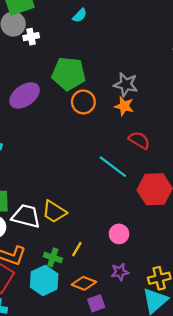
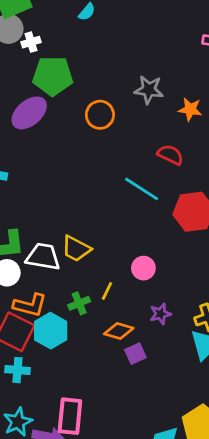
green pentagon: (69, 74) -> (53, 76), moved
orange star: (124, 106) -> (190, 109), moved
pink circle: (119, 234) -> (143, 268), moved
green cross: (53, 257) -> (79, 303), turned -36
cyan hexagon: (44, 280) -> (51, 331), moved

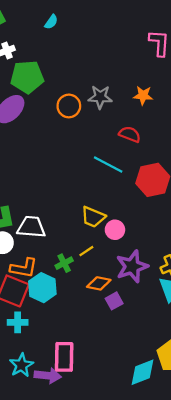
gray star: (149, 90) -> (100, 97), moved
yellow trapezoid: (76, 249) -> (93, 217), moved
yellow line: (107, 291) -> (86, 251), turned 35
purple star: (160, 314) -> (132, 266), size x1.8

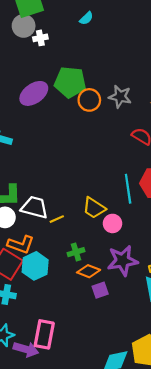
green pentagon: (27, 77) -> (70, 82), moved
cyan line: (108, 164) -> (128, 189), moved, turned 44
yellow line: (86, 251) -> (57, 219), moved
green cross: (64, 263) -> (76, 252), moved

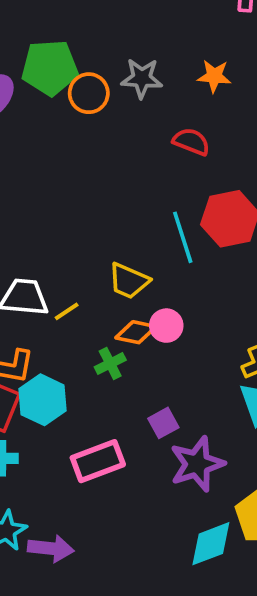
pink circle: (112, 223) -> (166, 326), moved
purple star: (123, 261) -> (197, 464), moved
orange diamond: (89, 271) -> (136, 332), moved
pink rectangle: (44, 334) -> (98, 461), moved, turned 68

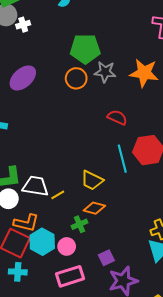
green pentagon: (50, 68) -> (85, 49), moved
orange star: (214, 76) -> (144, 73), size x1.6
red semicircle: (191, 142) -> (117, 117), moved
pink circle: (166, 326) -> (67, 246), moved

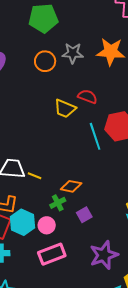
green pentagon: (85, 49) -> (43, 18), moved
yellow trapezoid: (92, 180) -> (65, 108), moved
yellow line: (58, 195) -> (35, 176), turned 56
purple square: (106, 258) -> (84, 215), moved

